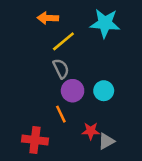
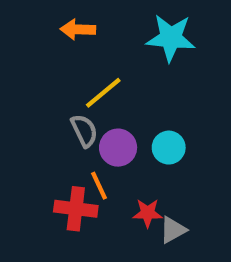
yellow line: (63, 41) -> (103, 93), moved
gray semicircle: (61, 69) -> (84, 131), moved
red cross: (35, 140) -> (76, 209), moved

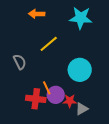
gray semicircle: (84, 131) -> (20, 62), moved
purple circle: (118, 148) -> (56, 95), moved
cyan circle: (169, 148) -> (80, 70), size x1.5

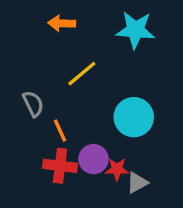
orange line: (47, 88) -> (60, 131), moved

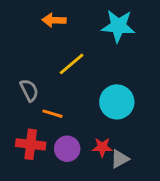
orange line: (60, 131) -> (53, 114), turned -48
purple circle: (94, 159) -> (67, 149), moved
red cross: (60, 166) -> (31, 144), moved

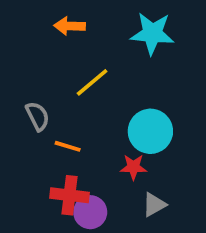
red cross: (31, 144) -> (70, 195), moved
red star: (102, 147) -> (133, 167), moved
purple circle: (67, 149) -> (90, 212), moved

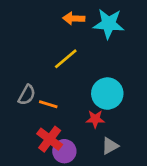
orange arrow: (70, 26) -> (74, 18), moved
gray semicircle: (38, 116) -> (27, 95), moved, turned 55
red cross: (70, 195) -> (50, 139), turned 30

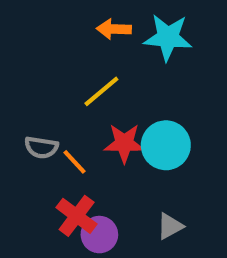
gray semicircle: (27, 95) -> (41, 147), turned 70
orange line: (48, 104) -> (74, 162), turned 30
red star: (95, 119) -> (124, 143), moved, size x1.4

